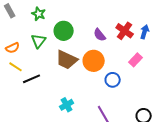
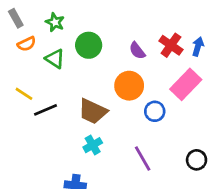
green triangle: (39, 41) -> (55, 59), turned -35
orange semicircle: (13, 48) -> (27, 44), moved
brown trapezoid: (67, 60) -> (93, 111), moved
pink rectangle: (136, 60) -> (186, 84), size x1.6

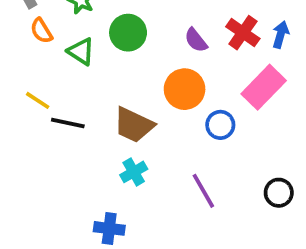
orange semicircle: (27, 44) -> (41, 31), turned 84
black line: (46, 110) -> (68, 123), turned 35

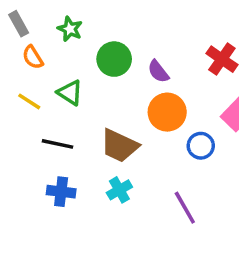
purple semicircle: (196, 40) -> (158, 71), moved
green triangle: (81, 51) -> (70, 93), moved
yellow line: (38, 100) -> (29, 101), moved
blue cross: (109, 228) -> (61, 192), moved

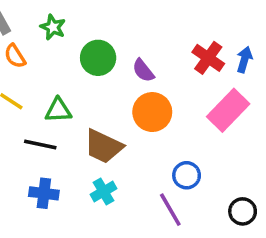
green triangle: (70, 93) -> (58, 110), moved, turned -36
blue circle: (201, 146) -> (187, 175), moved

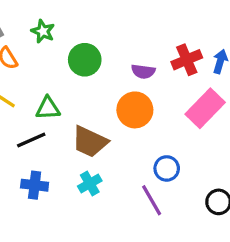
red cross: (208, 58) -> (187, 60), turned 32
purple semicircle: (143, 70) -> (143, 71), moved, turned -45
black line: (40, 145) -> (31, 140), turned -36

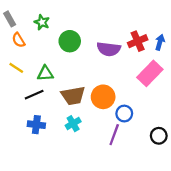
purple semicircle: (143, 71) -> (109, 49), size x1.5
orange circle: (135, 110) -> (103, 97), moved
brown trapezoid: (90, 142) -> (73, 96), turned -35
purple line: (152, 200) -> (114, 135), turned 50

